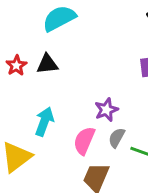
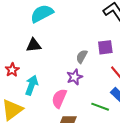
red star: (16, 65) -> (12, 70), moved
gray semicircle: (117, 138) -> (82, 57), moved

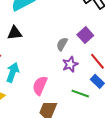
purple square: (105, 47) -> (85, 35), turned -35
purple star: (75, 77) -> (70, 64), moved

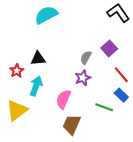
black triangle: (15, 33) -> (38, 59), moved
purple star: (70, 64) -> (83, 78), moved

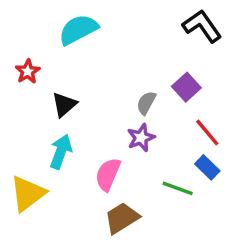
black triangle: (38, 59) -> (64, 105), turned -35
red star: (17, 71) -> (28, 71), moved
brown trapezoid: (72, 125) -> (122, 218), turned 35

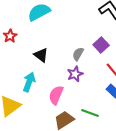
black triangle: (64, 105) -> (41, 55), moved, turned -42
green line: (178, 188) -> (90, 113), moved

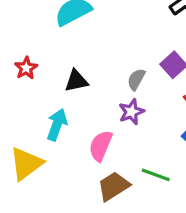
red star: (10, 36) -> (26, 68), moved
black triangle: (41, 55) -> (76, 81), turned -49

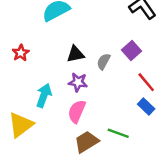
black triangle: (76, 81) -> (76, 54), moved
purple star: (131, 112) -> (78, 82), moved, turned 30

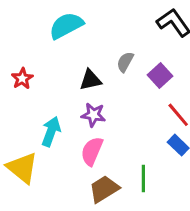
gray semicircle: (104, 61) -> (125, 62), moved
yellow triangle: (21, 125) -> (22, 168), turned -44
green line: (118, 133) -> (143, 178), turned 70

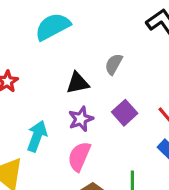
purple square: (160, 75) -> (125, 113), moved
purple star: (93, 115) -> (81, 119), turned -30

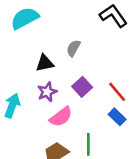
pink semicircle: (79, 157) -> (61, 117), moved, turned -150

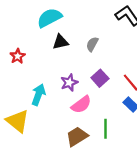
black triangle: (45, 63) -> (60, 42), moved

